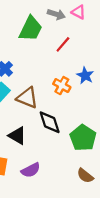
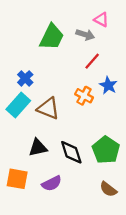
gray arrow: (56, 14) -> (85, 35), moved
red line: (63, 44) -> (92, 61), moved
black diamond: (50, 122) -> (71, 152), moved
black triangle: (17, 136) -> (38, 148), turned -42

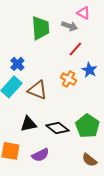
green trapezoid: (52, 37) -> (40, 28), turned -30
black diamond: (71, 152) -> (57, 128), turned -35

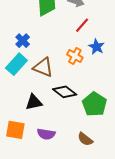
black diamond: (57, 128) -> (65, 92), moved
purple semicircle: (40, 155) -> (46, 134), turned 36
brown semicircle: (89, 160) -> (85, 139), moved

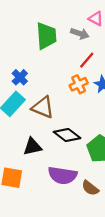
orange cross: (75, 56) -> (79, 84), moved, turned 35
purple semicircle: (46, 134) -> (62, 175), moved, size x1.4

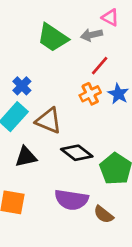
gray arrow: (80, 34) -> (92, 35), turned 150
green trapezoid: (46, 36) -> (53, 38), turned 128
black triangle: (32, 147) -> (26, 157), moved

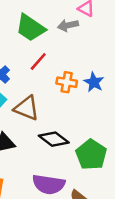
red line: (100, 66) -> (38, 62), moved
orange cross: (90, 94) -> (67, 82), turned 36

